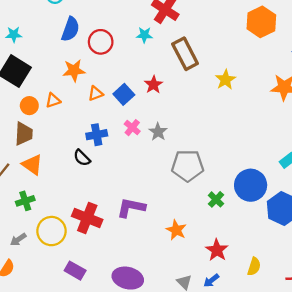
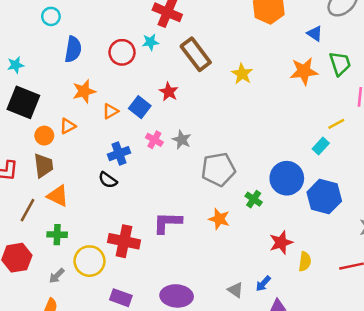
red circle: (101, 42) -> (122, 52), moved
green cross: (25, 201) -> (57, 235), turned 30
orange star: (176, 230) -> (219, 219), moved
red star: (217, 250) -> (281, 242), moved, turned 30

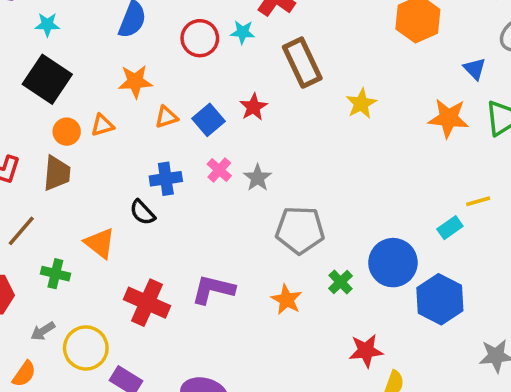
orange triangle: (58, 196) -> (100, 243), moved
yellow circle: (89, 261) -> (86, 348), moved

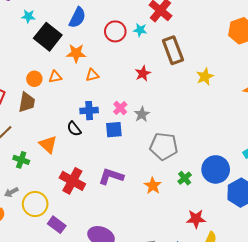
black square: (47, 79) -> (48, 37), moved
blue square: (209, 120) -> (114, 130), moved, turned 30

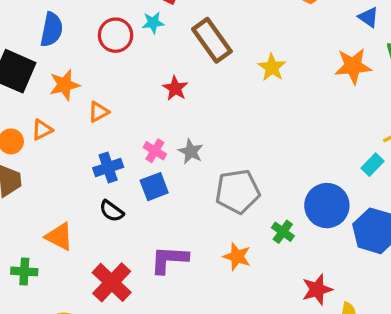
black semicircle: (74, 129) -> (112, 211), moved
red cross: (72, 181) -> (112, 282), turned 30

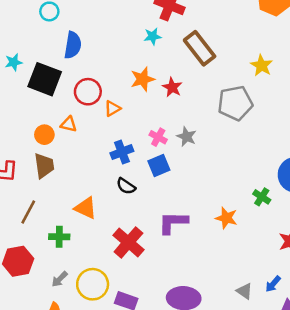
red circle: (116, 35) -> (88, 92), moved
yellow star: (272, 67) -> (262, 65), moved
orange star: (64, 85) -> (143, 79), moved
orange triangle: (42, 130) -> (69, 124), turned 42
gray pentagon: (238, 192) -> (235, 103), moved

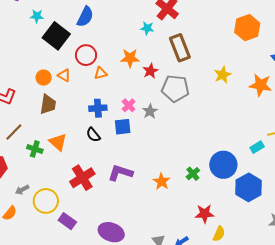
gray pentagon: (235, 103) -> (175, 89), moved
brown trapezoid: (44, 166) -> (48, 104), moved
green cross: (59, 237) -> (35, 149), moved

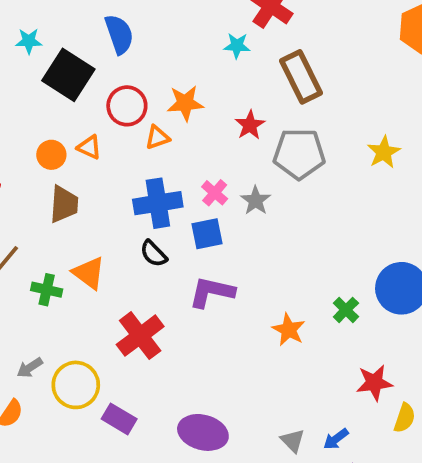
blue semicircle: (85, 17) -> (119, 34), turned -40
orange star: (130, 58) -> (185, 103), moved
yellow star: (223, 75) -> (384, 152), moved
blue cross: (98, 108) -> (158, 203), size x1.4
purple L-shape: (120, 173) -> (212, 292), moved

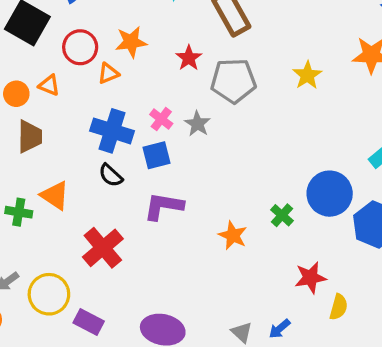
blue cross: (158, 203) -> (112, 131), turned 30

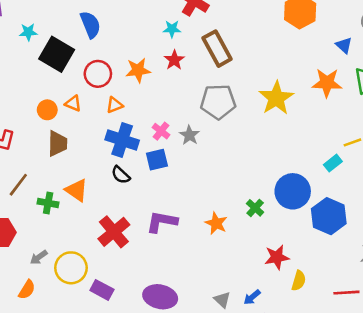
red star: (189, 58) -> (174, 60), moved
orange triangle: (108, 73) -> (115, 105), moved
yellow star: (307, 75) -> (276, 98), size x1.5
purple L-shape: (164, 206) -> (162, 222), moved

